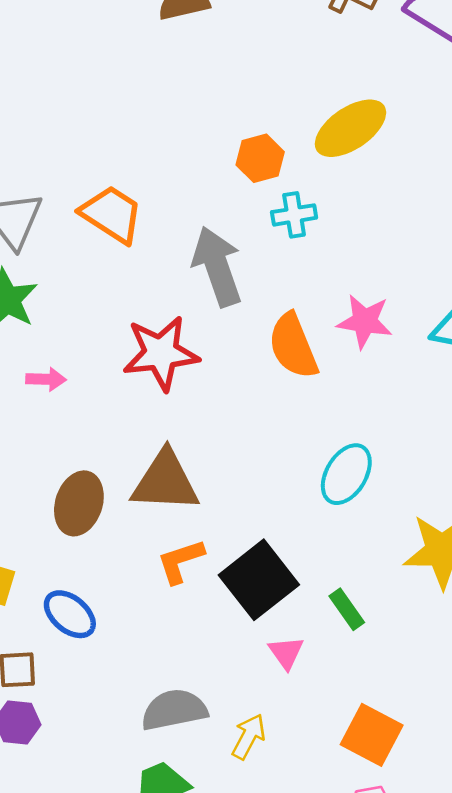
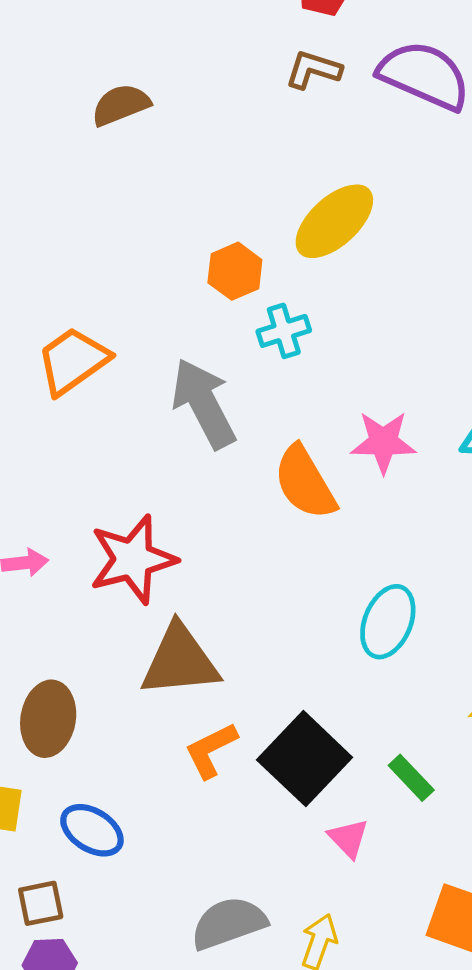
orange trapezoid: (112, 214) -> (73, 361), turned -60
red star: (161, 353) -> (133, 559), moved
brown ellipse: (79, 503) -> (48, 719), moved

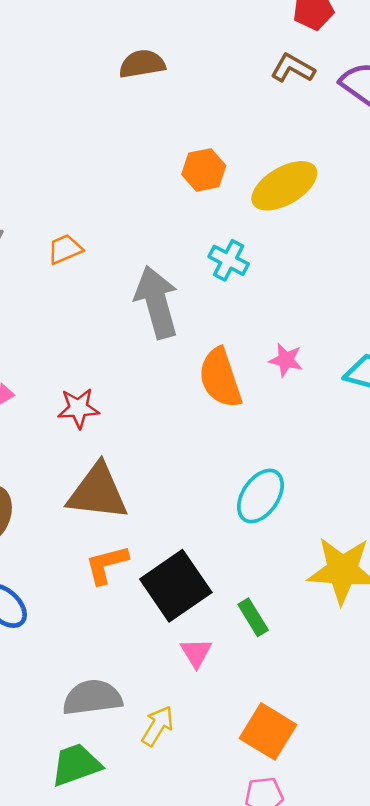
orange hexagon: (235, 271) -> (204, 170), moved
cyan cross: (284, 331) -> (229, 260), turned 33
orange trapezoid: (73, 361) -> (65, 249), size x0.6
pink star: (383, 442) -> (286, 360), size x0.7
red star: (133, 559) -> (78, 408), size x0.6

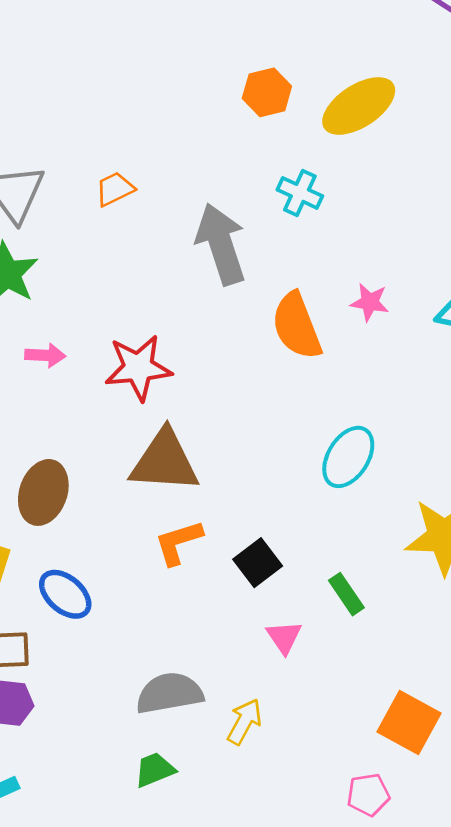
red star: (78, 408) -> (138, 368), size x1.4
black square: (176, 586) -> (258, 563), size x0.6
orange square: (268, 731) -> (409, 723), moved
green trapezoid: (76, 765) -> (155, 770), size x0.7

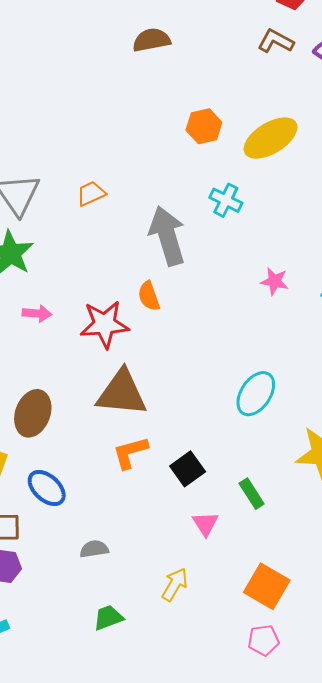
orange semicircle: (297, 326) -> (149, 296), moved, size x0.6
gray semicircle: (169, 693) -> (94, 549), moved, size x0.6
orange square: (409, 723) -> (267, 586), moved

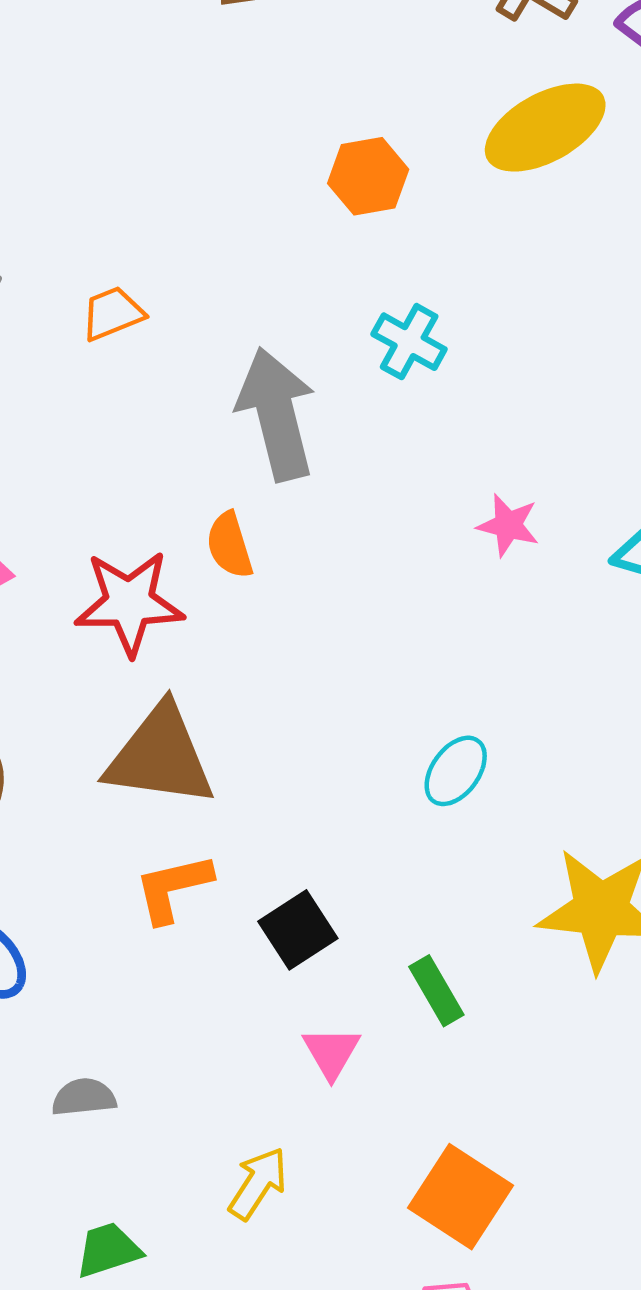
yellow ellipse: (271, 138) -> (545, 128), moved
cyan ellipse: (256, 394) -> (456, 771), size x0.7

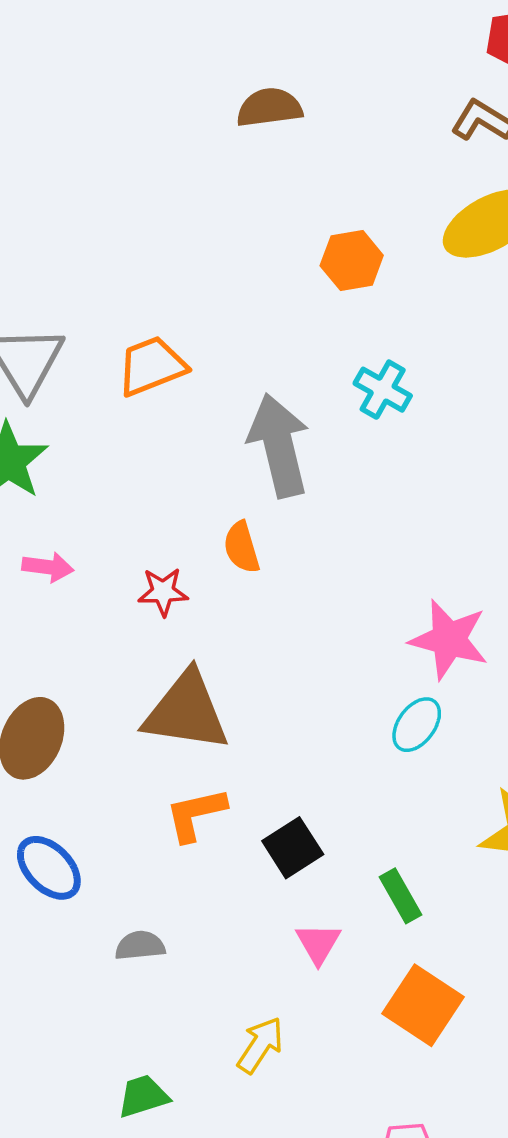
orange trapezoid: (113, 313) -> (152, 366), size x1.4
pink star: (508, 525) -> (449, 640), moved, size x1.6
red star: (129, 603) -> (163, 592), size x0.6
gray semicircle: (84, 1097) -> (140, 946), moved
orange square: (461, 1197) -> (423, 1005), moved

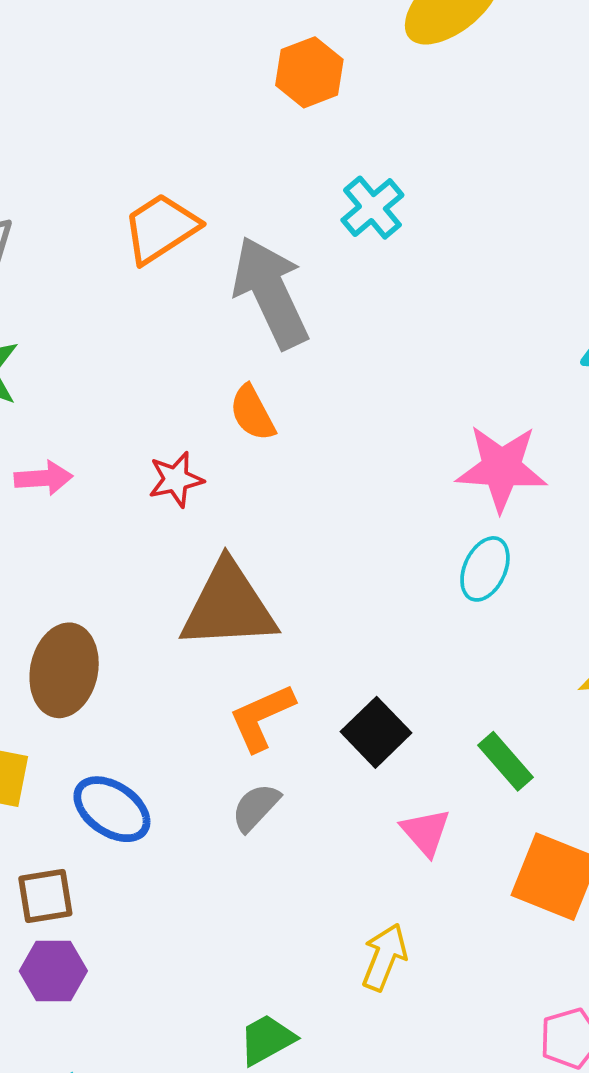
orange trapezoid: (152, 366) -> (161, 228), moved
cyan cross: (383, 390) -> (372, 208), turned 32
gray semicircle: (140, 946) -> (256, 807), moved, turned -30

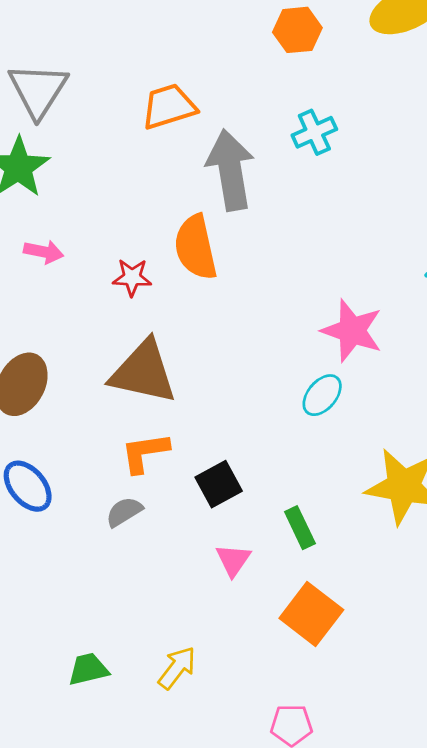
orange semicircle: (252, 413) -> (196, 247), size x1.6
yellow arrow: (384, 957) -> (177, 668), moved

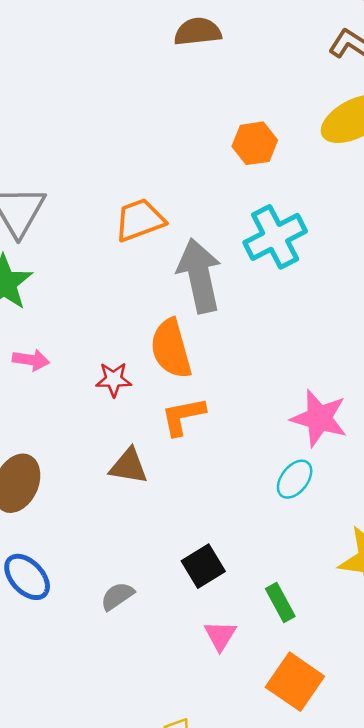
cyan cross: (314, 132) -> (275, 237), size x1.5
brown triangle: (143, 372) -> (129, 466), size x0.6
orange L-shape: (145, 453) -> (183, 416), moved

